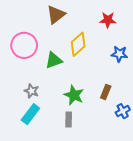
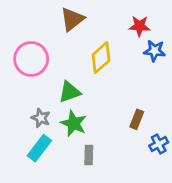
blue star: (119, 54) -> (155, 51), moved
green triangle: (54, 60) -> (70, 92), moved
green star: (74, 95) -> (74, 123), moved

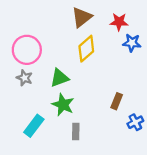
brown triangle: (72, 19) -> (82, 17), moved
gray star: (41, 118) -> (24, 78), moved

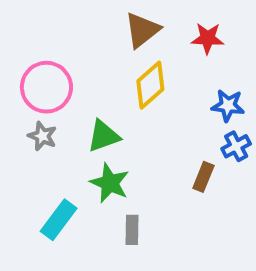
blue star: (132, 43) -> (228, 106), moved
blue cross: (135, 122) -> (236, 146), moved

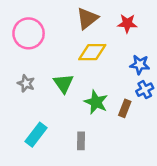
yellow diamond: (150, 85) -> (92, 52), turned 40
pink circle: (46, 87) -> (29, 33), moved
green triangle: (104, 136) -> (64, 83), turned -45
green star: (110, 183) -> (96, 102), moved

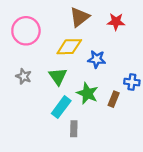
yellow diamond: (92, 52) -> (69, 47), moved
blue star: (140, 65) -> (97, 59), moved
blue cross: (145, 90) -> (132, 82), turned 35
cyan rectangle: (36, 135) -> (61, 107), moved

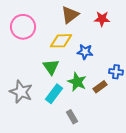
gray star: (24, 76) -> (21, 92), moved, size x1.6
brown rectangle: (114, 99) -> (100, 87), turned 32
gray rectangle: (74, 129) -> (72, 117), moved, turned -32

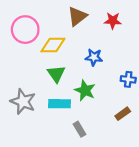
yellow diamond: (61, 41) -> (53, 45), moved
brown rectangle: (100, 87) -> (123, 114), moved
cyan rectangle: (54, 94) -> (60, 104), turned 54

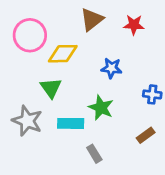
green triangle: (56, 74) -> (51, 88), moved

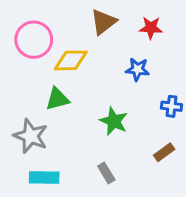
blue star: (111, 68) -> (137, 69), moved
green triangle: (51, 88) -> (57, 99), turned 50
cyan rectangle: (71, 123) -> (44, 177), moved

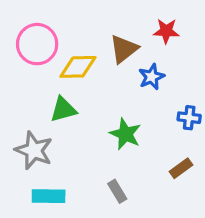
brown triangle: (103, 22) -> (124, 49), moved
blue star: (137, 69) -> (152, 77), turned -30

